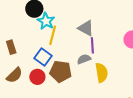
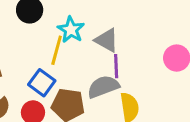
cyan star: (46, 21) -> (71, 30), moved
gray semicircle: (84, 59) -> (103, 87), size x1.5

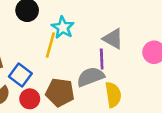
gray triangle: (107, 40) -> (113, 39), moved
blue square: (42, 83) -> (20, 75), moved

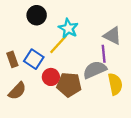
yellow line: (50, 45) -> (58, 44), turned 30
blue square: (20, 75) -> (34, 59), moved
red circle: (30, 99) -> (51, 77), moved

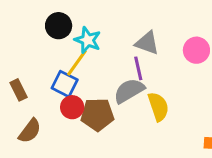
black circle: (37, 15) -> (59, 26), moved
blue square: (34, 59) -> (65, 84), moved

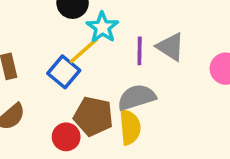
purple line: (138, 68) -> (140, 51), moved
red circle: (72, 107) -> (66, 137), moved
yellow semicircle: (158, 107) -> (130, 127), moved

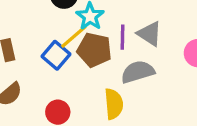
gray semicircle: (137, 97) -> (138, 72), moved
brown pentagon: (93, 116) -> (94, 50), moved

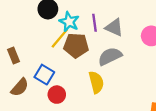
purple line: (122, 37) -> (94, 23), moved
blue square: (56, 55) -> (44, 75), moved

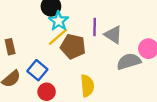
cyan star: (69, 22) -> (59, 21), moved
gray semicircle: (110, 56) -> (129, 61), moved

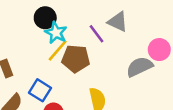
purple line: (95, 27) -> (97, 34), turned -30
gray triangle: (113, 35) -> (118, 22), moved

